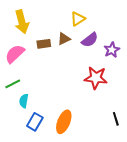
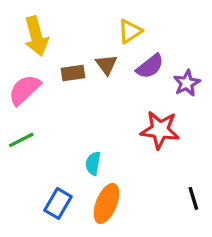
brown triangle: (64, 39) -> (106, 65), turned -40
cyan semicircle: (24, 101) -> (93, 163), moved

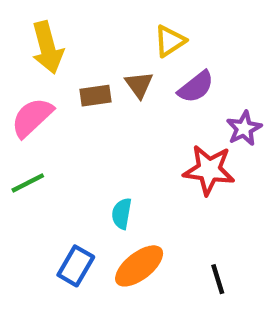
purple star: (187, 83) -> (244, 128), moved
black line: (193, 198) -> (218, 279), moved
orange ellipse: (106, 203) -> (139, 266), turned 30

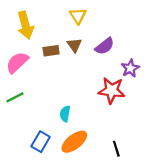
yellow triangle: (170, 41) -> (78, 16), moved, turned -30

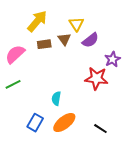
yellow triangle: (78, 16) -> (76, 24), moved
yellow arrow: (25, 25) -> (37, 21), moved, turned -125
black line: (116, 149) -> (100, 129), turned -40

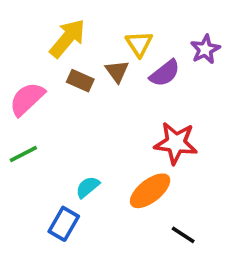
brown rectangle: (44, 44) -> (80, 81), turned 32
purple star: (112, 59) -> (205, 49), moved
cyan semicircle: (56, 98) -> (88, 187), moved, turned 40
orange ellipse: (64, 123) -> (150, 191), moved

